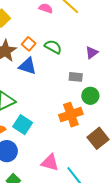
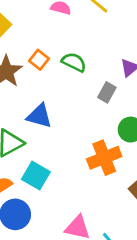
blue triangle: (28, 66) -> (39, 116), moved
gray rectangle: (76, 77) -> (107, 92), moved, turned -64

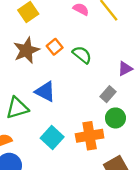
gray rectangle: (107, 92) -> (108, 94), moved
cyan square: (36, 176) -> (52, 137), moved

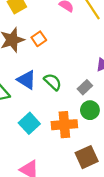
green semicircle: (82, 55) -> (53, 82), moved

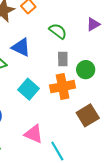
green semicircle: (53, 82) -> (58, 31), moved
gray rectangle: (85, 87) -> (63, 59), moved, turned -40

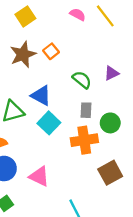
purple triangle: (93, 24) -> (111, 73), moved
cyan square: (28, 89) -> (49, 123), moved
pink triangle: (34, 134) -> (39, 176), moved

